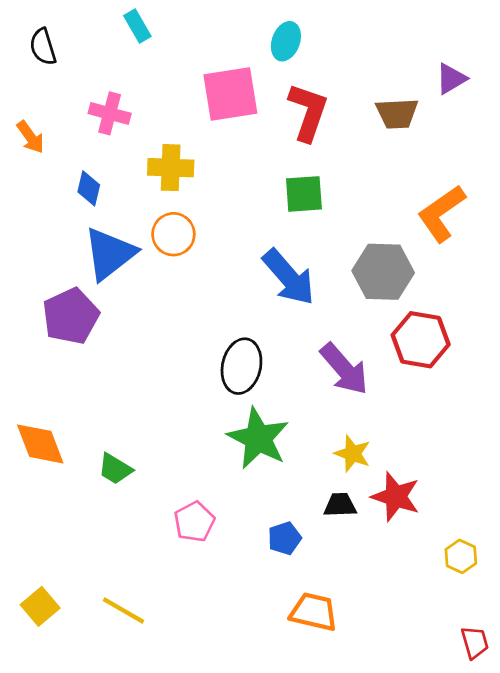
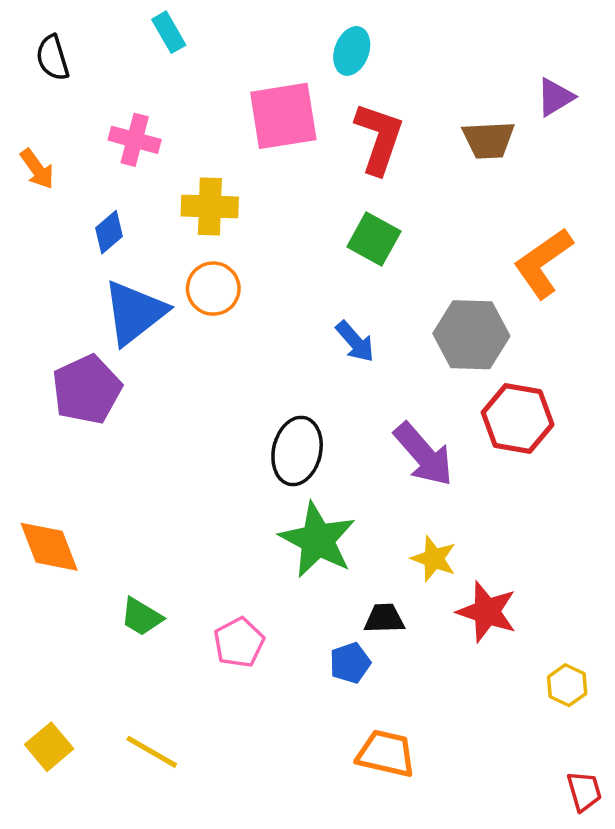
blue diamond: (89, 188) -> (109, 232), turned 36
green square: (304, 194) -> (374, 239), turned 33
blue arrow: (289, 277) -> (355, 342), size x0.6
green trapezoid: (115, 469) -> (141, 617), moved
black trapezoid: (340, 505) -> (384, 619), moved

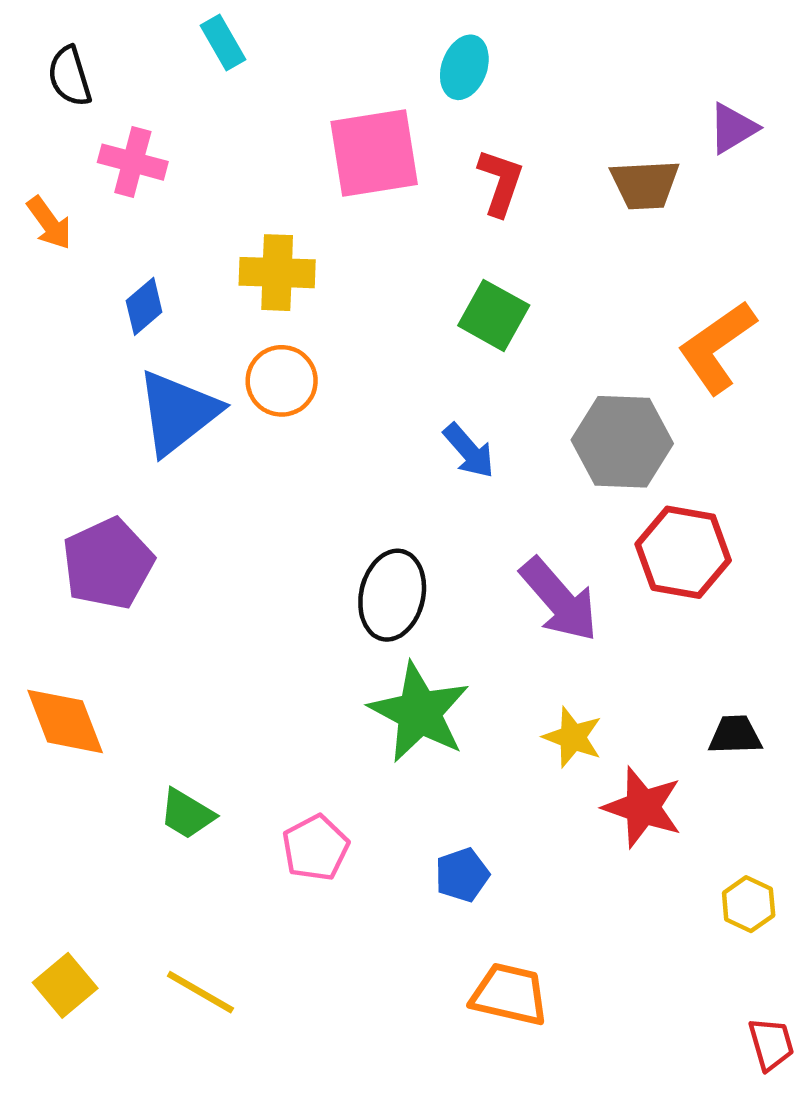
red L-shape: (379, 138) -> (500, 182), size x0.7
pink cross: (135, 140) -> (133, 162), moved
purple pentagon: (87, 389) -> (108, 564), moved
black trapezoid: (384, 619) -> (735, 735), moved

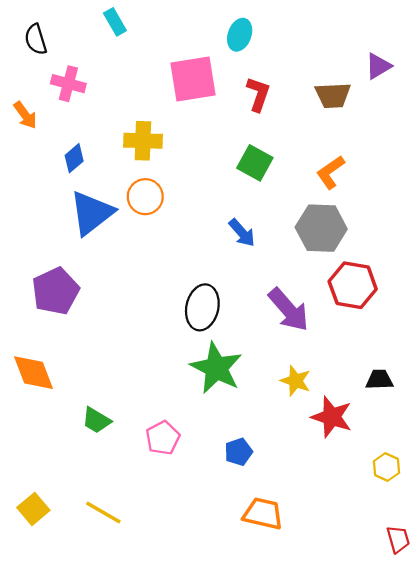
orange L-shape: (717, 347) -> (331, 172), moved, size x0.7

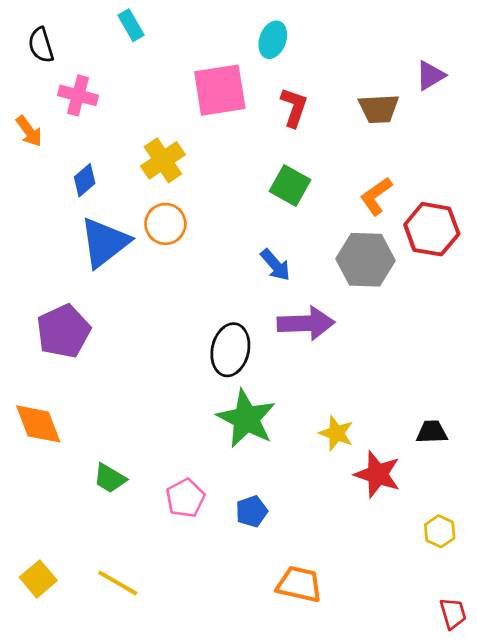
yellow cross: (143, 141) -> (163, 160), turned -36
red hexagon: (353, 285) -> (432, 229), moved
purple arrow: (289, 310) -> (306, 323), moved, turned -51
blue pentagon: (238, 452) -> (252, 511), moved

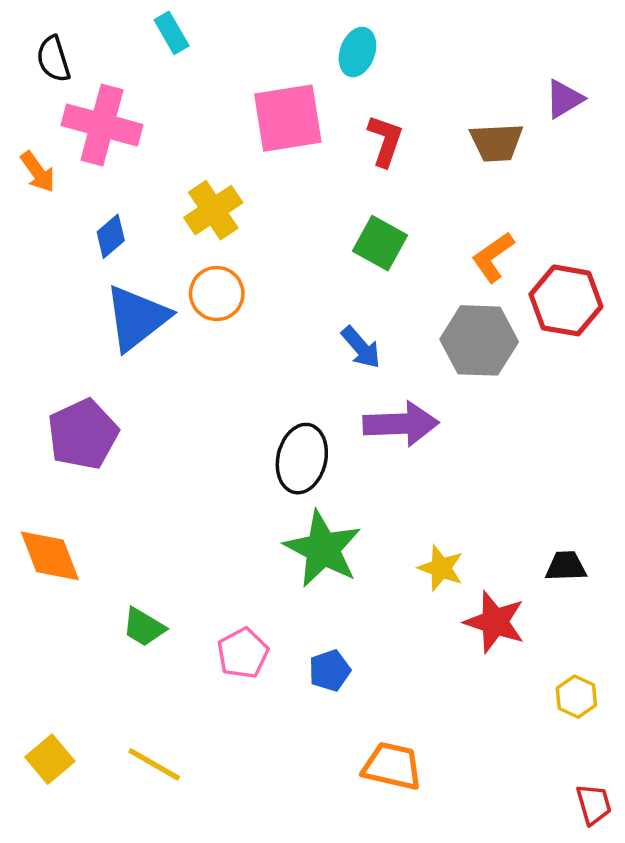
pink cross: (78, 95) -> (102, 125), size x1.5

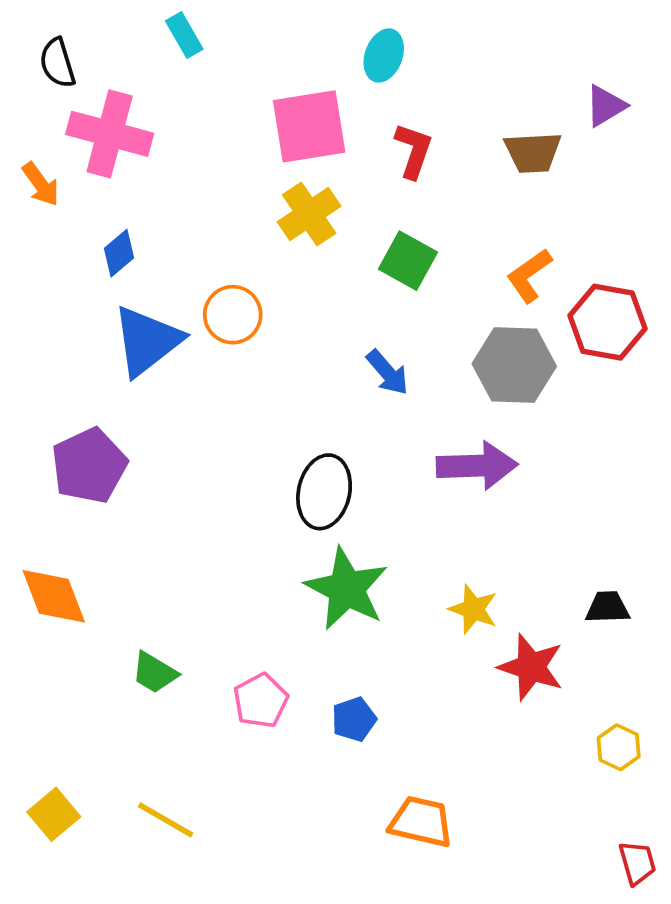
yellow cross: (213, 210) -> (309, 214), moved
purple arrow: (401, 424) -> (477, 466), moved

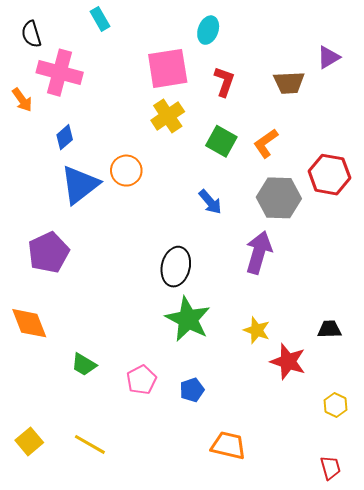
orange L-shape: (529, 276) -> (266, 143), moved
purple arrow: (477, 466) -> (259, 252), turned -72
red trapezoid: (637, 863) -> (330, 468), moved

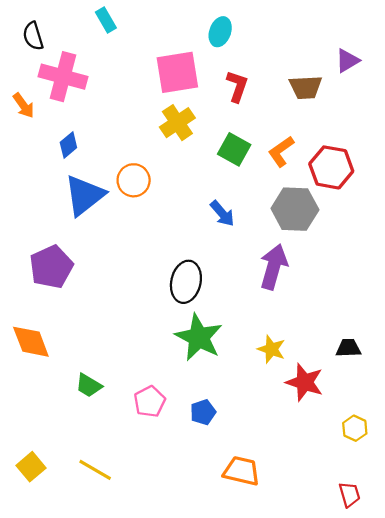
red hexagon: (329, 175) -> (331, 167), moved

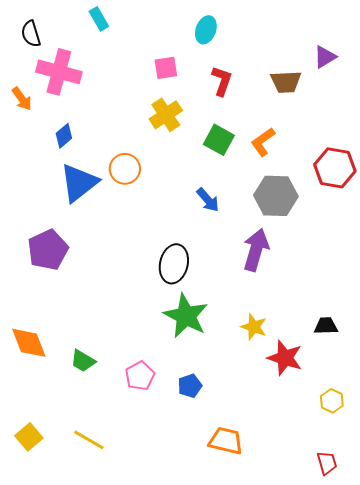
pink square: (177, 72) -> (166, 68), size x0.6
red hexagon: (331, 167) -> (335, 168), moved
orange diamond: (31, 342) -> (29, 343), moved

